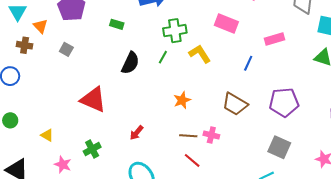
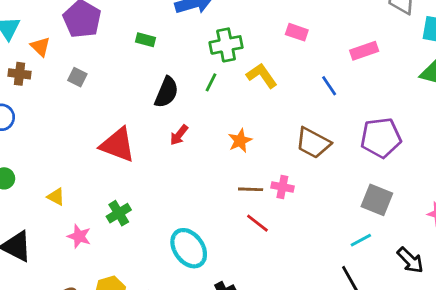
pink rectangle: (226, 23) -> (297, 32), size x0.7
blue line: (248, 63) -> (329, 86), turned -56
red arrow: (137, 133) -> (179, 135), moved

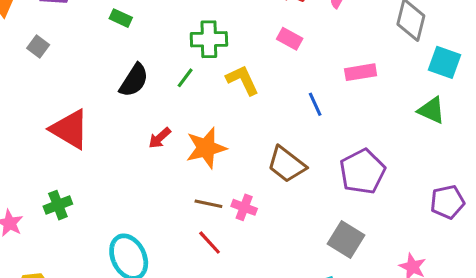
red arrow: (179, 135) -> (160, 138), moved
purple pentagon: (381, 138) -> (362, 172), turned -30
orange star: (240, 141) -> (206, 148), size x1.5

